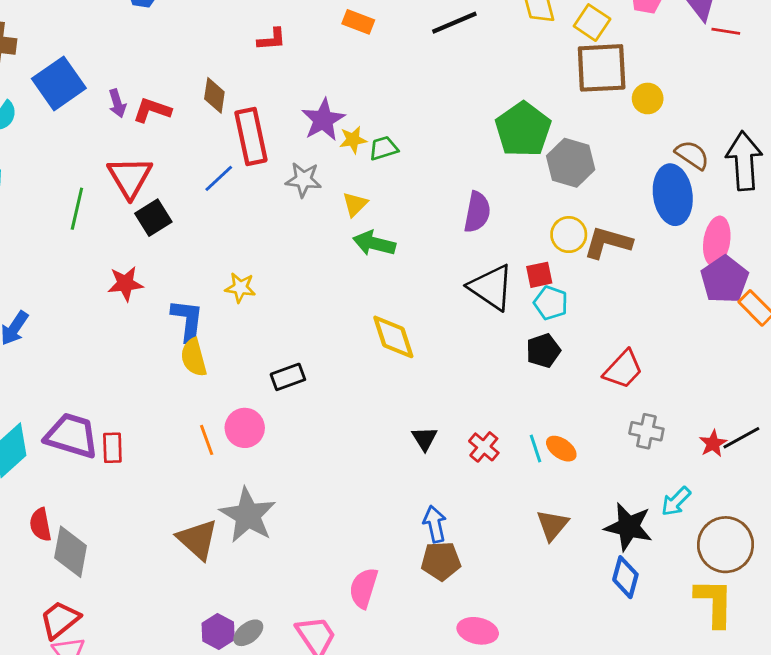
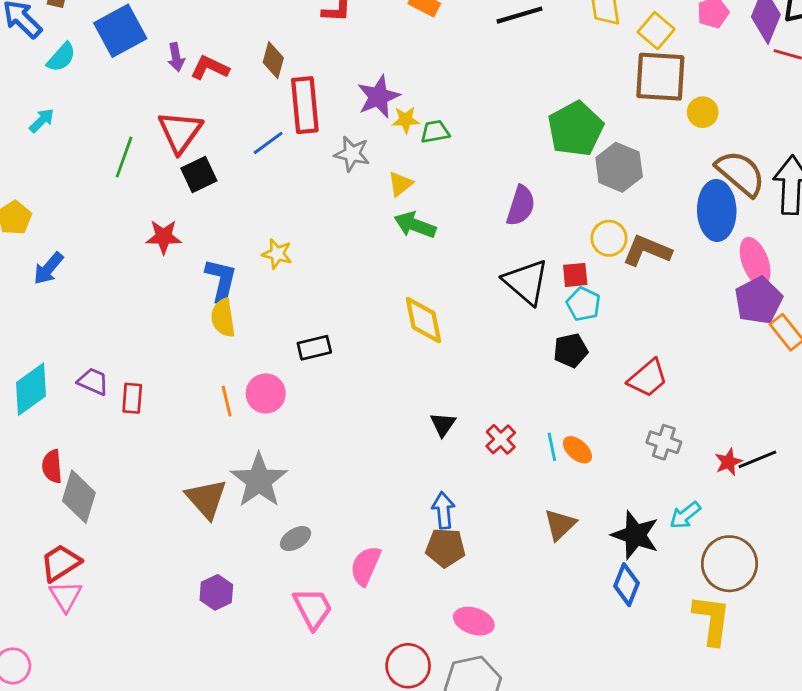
brown semicircle: (692, 155) -> (740, 173), size x1.5
pink ellipse: (717, 241) -> (755, 262), turned -36
purple trapezoid: (72, 436) -> (93, 381), size x0.6
gray ellipse: (248, 633) -> (296, 539), moved

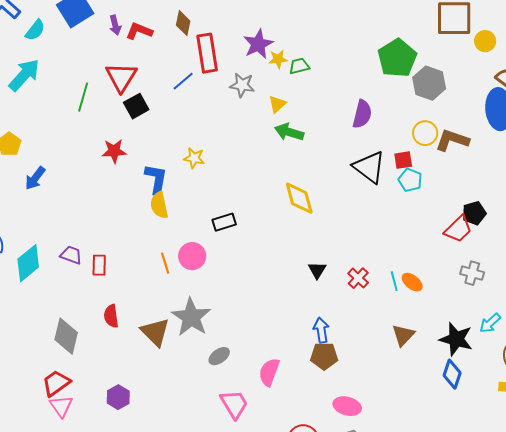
cyan arrow: (42, 120) -> (24, 75), size x1.8
black pentagon: (571, 351) -> (474, 213), moved
red semicircle: (52, 466) -> (111, 316), moved
purple hexagon: (216, 592) -> (118, 397), moved

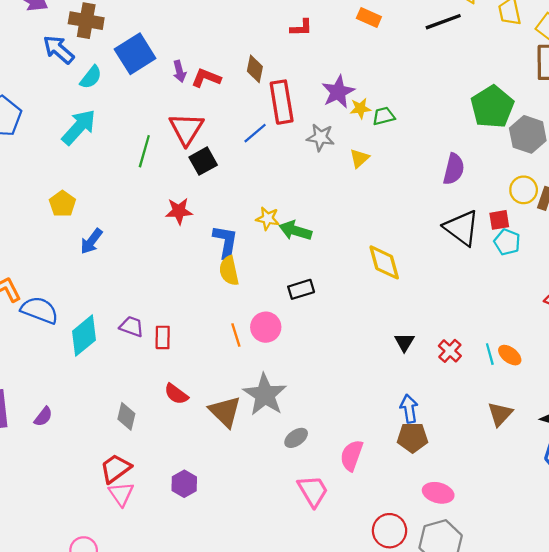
green arrow: (289, 132) -> (295, 231), moved
red semicircle: (111, 316) -> (176, 394), turned -45
gray diamond: (66, 336) -> (126, 416), size x0.7

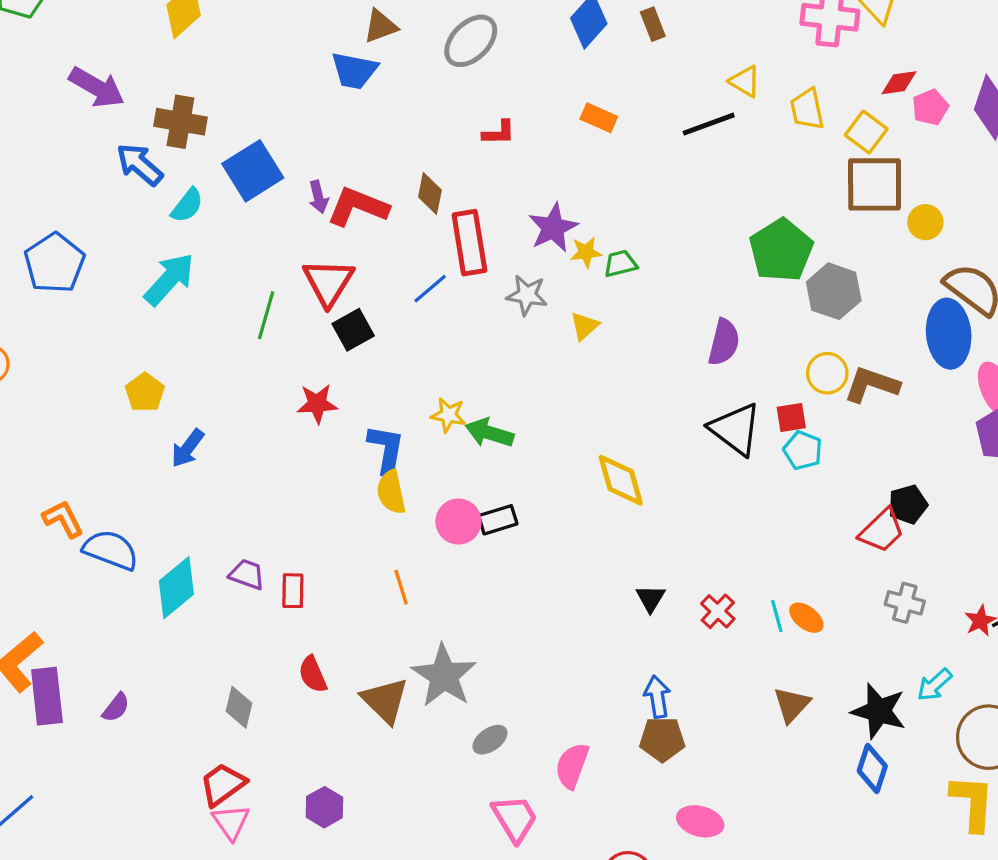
red L-shape: (206, 78) -> (358, 207), size x1.4
pink circle: (266, 327) -> (458, 522), moved
red semicircle: (176, 394) -> (313, 674), turned 30

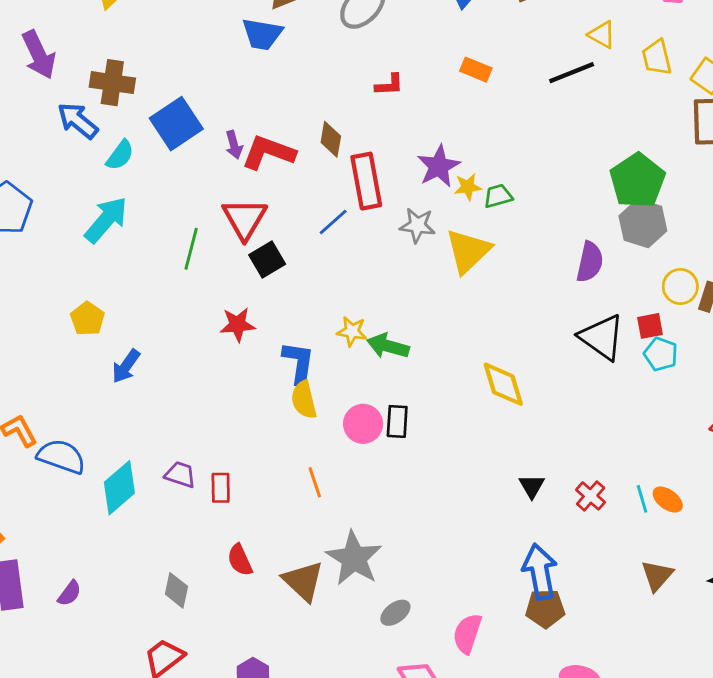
purple arrow: (97, 87) -> (39, 55), turned 36
gray hexagon: (834, 291) -> (643, 223), moved
yellow triangle: (584, 326) -> (468, 251), size x1.8
black rectangle: (498, 520) -> (397, 421), turned -68
blue arrow: (657, 697) -> (540, 572), size x1.5

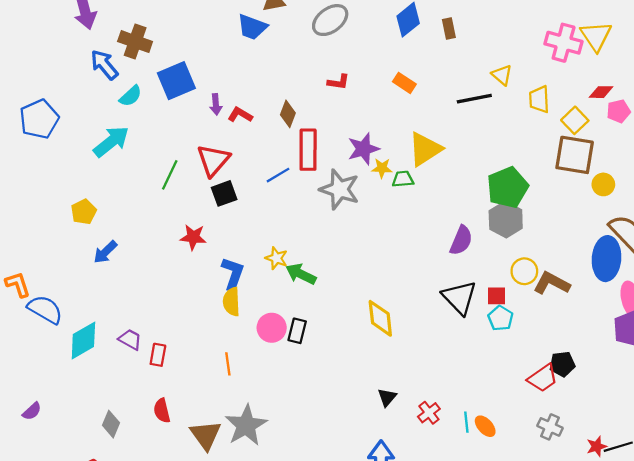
red L-shape: (268, 152) -> (240, 115), size x0.6
gray star: (417, 225) -> (340, 189), size x1.5
yellow triangle: (468, 251) -> (425, 149), moved

